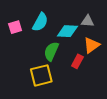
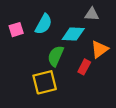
gray triangle: (88, 21) -> (92, 14), moved

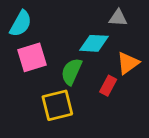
cyan semicircle: (44, 24) -> (21, 24), moved
pink square: (16, 30) -> (32, 57), moved, size x1.5

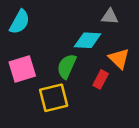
pink square: (32, 57) -> (22, 69), moved
orange triangle: (128, 63) -> (119, 58), turned -40

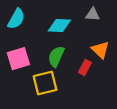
cyan diamond: (88, 40) -> (59, 25), moved

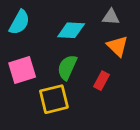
orange triangle: (100, 50) -> (117, 46), moved

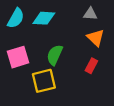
cyan diamond: (71, 30) -> (44, 18), moved
red rectangle: (102, 81) -> (91, 66), moved

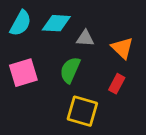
gray triangle: (90, 14) -> (85, 38), moved
yellow square: (44, 81) -> (82, 111), moved, turned 30

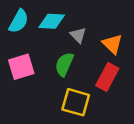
gray triangle: (85, 38) -> (78, 35), turned 42
red rectangle: (117, 84) -> (107, 77), size x1.5

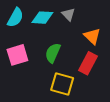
gray triangle: (78, 35) -> (68, 14), moved

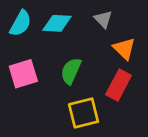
gray triangle: (68, 14) -> (103, 19), moved
yellow square: (62, 84) -> (84, 113), turned -30

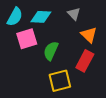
pink square: (23, 74) -> (27, 39), moved

